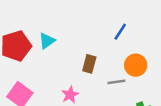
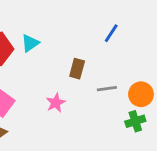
orange circle: (136, 65) -> (141, 94), moved

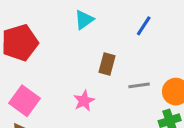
cyan triangle: (30, 43) -> (84, 20), moved

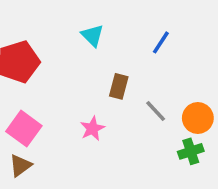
cyan triangle: (84, 20) -> (92, 35), turned -40
gray line: (139, 85) -> (156, 111), turned 55

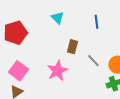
blue line: (161, 42) -> (96, 22), turned -40
pink star: (92, 129) -> (57, 71), size x1.5

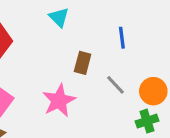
blue line: (96, 22) -> (122, 38), moved

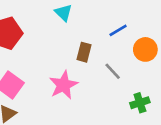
blue line: (122, 38) -> (118, 30), turned 66
orange circle: (153, 91) -> (145, 49), moved

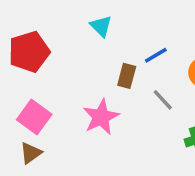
blue line: (118, 30) -> (156, 55), moved

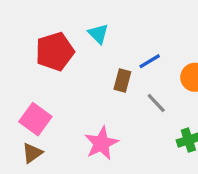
red pentagon: (29, 52) -> (55, 52), moved
pink star: (101, 117) -> (101, 143), moved

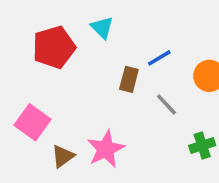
brown triangle: (32, 153) -> (63, 156), moved

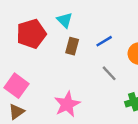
brown rectangle: (129, 79) -> (72, 46), moved
brown triangle: (63, 156) -> (16, 112), moved

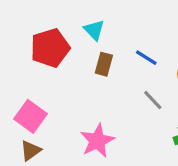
blue line: (104, 41) -> (146, 58), turned 63

